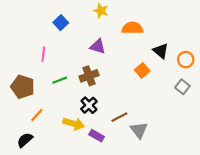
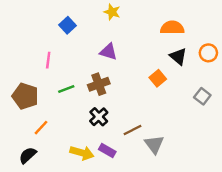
orange semicircle: (132, 28) -> (172, 28), moved
orange circle: (186, 60) -> (208, 53), moved
yellow arrow: (74, 124) -> (82, 153), moved

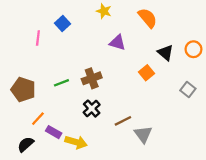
orange semicircle: (172, 28) -> (148, 18), moved, turned 50
purple triangle: (108, 52) -> (117, 43), moved
pink line: (48, 60) -> (38, 38), moved
purple rectangle: (107, 150) -> (54, 132), moved

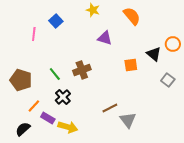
black triangle: (166, 53) -> (154, 54), moved
orange square: (146, 73) -> (131, 65), turned 32
green line: (61, 83) -> (55, 74), turned 72
black cross: (92, 109) -> (63, 97), moved

